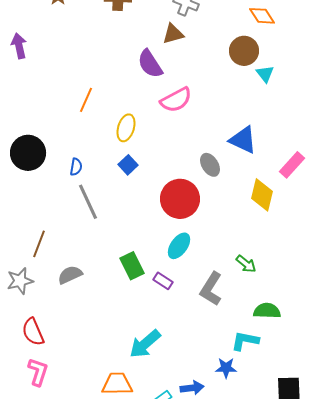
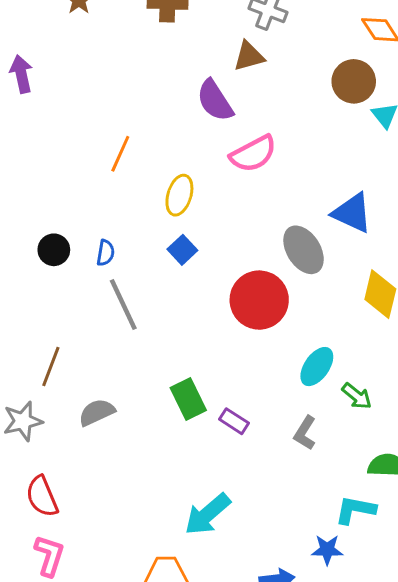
black circle: (28, 153) -> (54, 250), moved, size x0.6
gray ellipse: (210, 165) -> (304, 250), size x1.4
cyan ellipse: (179, 246) -> (317, 367), moved
gray L-shape: (211, 289) -> (305, 433), size x0.7

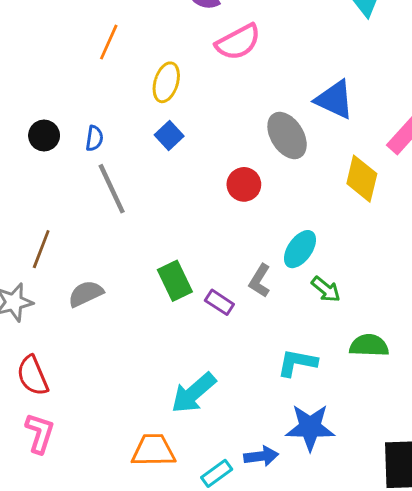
red circle: (259, 300) -> (244, 184), size x0.6
green arrow: (357, 396) -> (326, 289), moved
gray L-shape: (305, 433) -> (260, 281), moved
cyan L-shape: (355, 510) -> (297, 363), moved
blue star: (327, 550) -> (310, 427), size x1.6

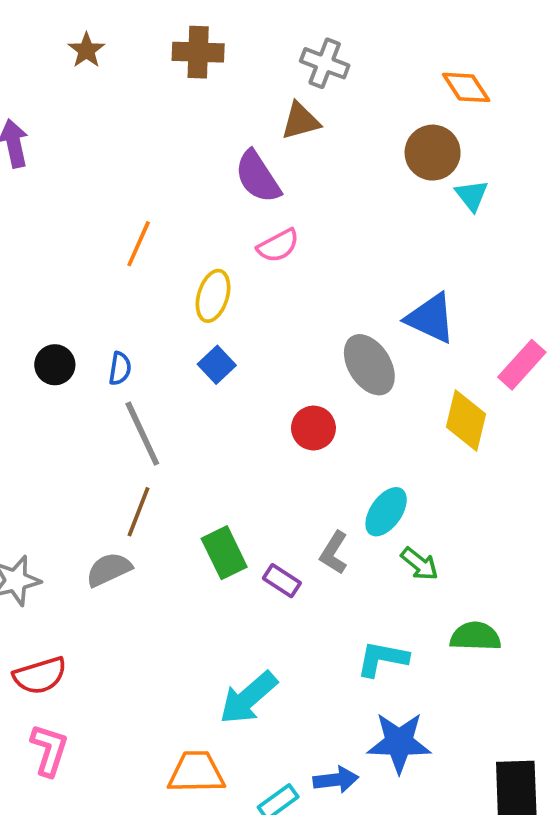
pink semicircle: (238, 42) -> (278, 246), moved, size x0.7
brown line: (41, 249) -> (139, 512), moved
red semicircle: (33, 376) -> (40, 676), turned -84

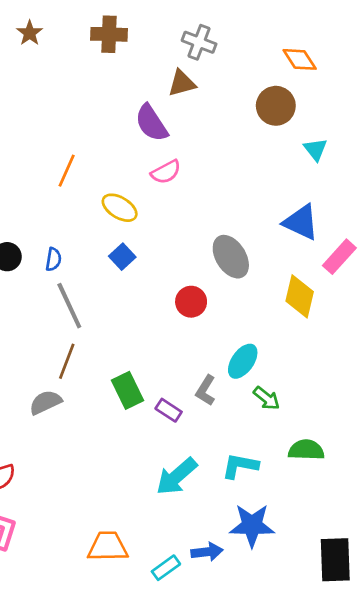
cyan triangle: (472, 195) -> (315, 149), moved
yellow ellipse: (213, 296) -> (120, 208), turned -76
blue triangle: (431, 318) -> (301, 222), moved
cyan arrow: (248, 698) -> (177, 476), moved

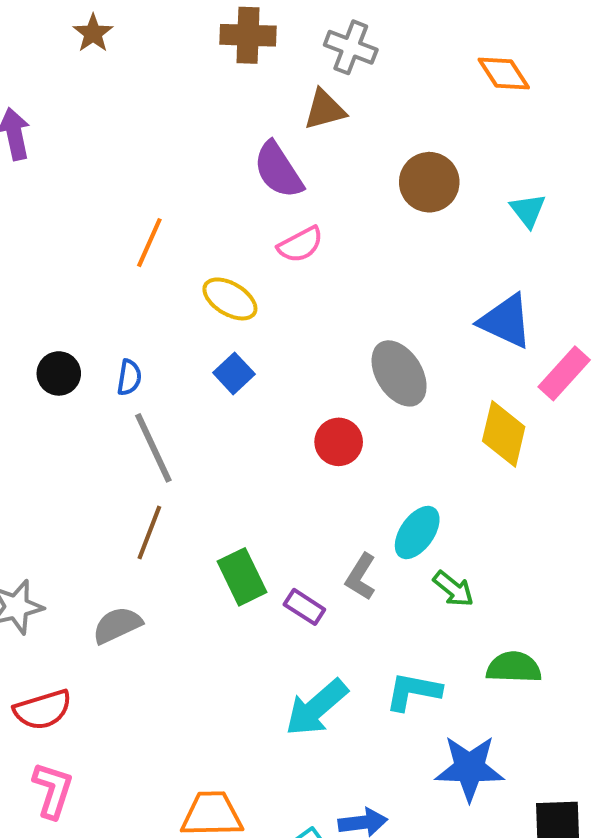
brown cross: (109, 34) -> (248, 35), moved
brown circle: (276, 106) -> (429, 182), moved
gray semicircle: (45, 402) -> (117, 625), moved
blue star: (252, 525) -> (469, 768), moved

